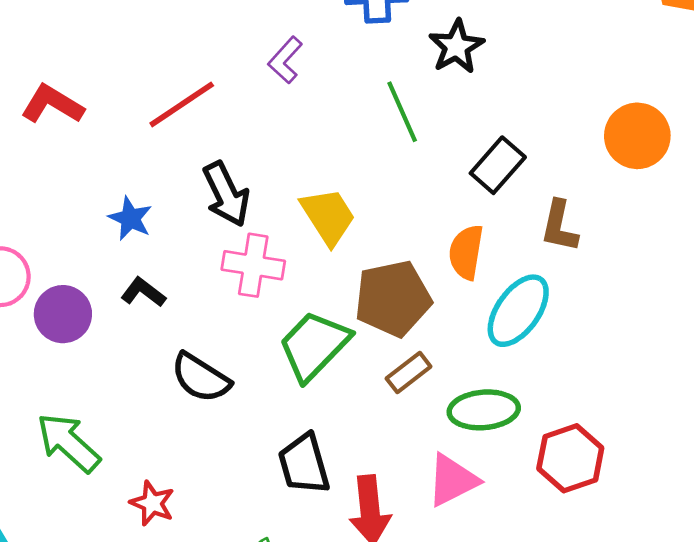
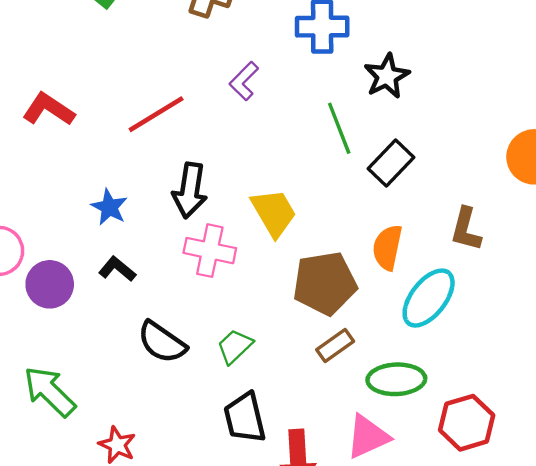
black rectangle: (498, 165) -> (391, 163), moved
black arrow: (226, 194) -> (190, 190), turned 32
green trapezoid: (314, 346) -> (235, 346), moved, size x0.6

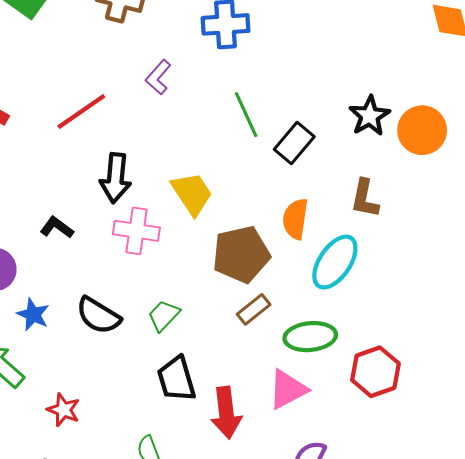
black star: (387, 76) -> (369, 116), moved
blue star: (109, 207) -> (33, 315), moved
black L-shape: (117, 269) -> (57, 227), moved

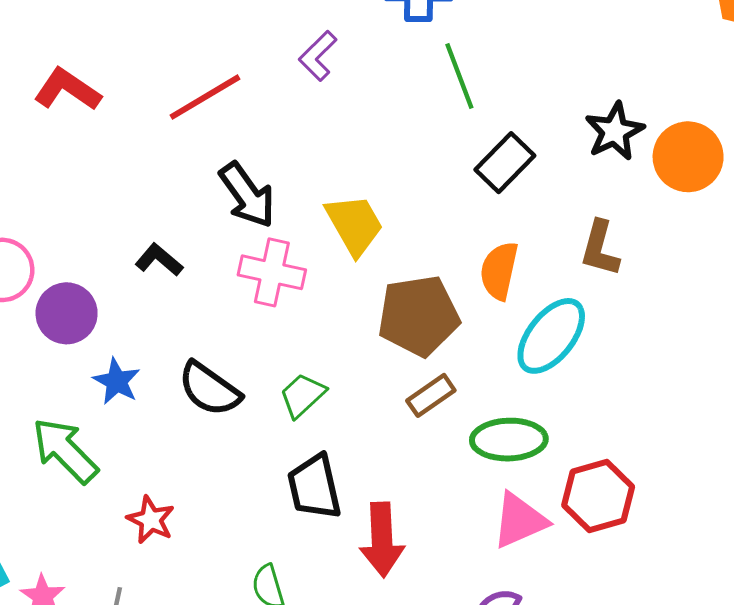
green line: (246, 115) -> (459, 76), moved
black arrow: (116, 178) -> (247, 195), turned -45
pink triangle: (288, 389) -> (519, 520), moved

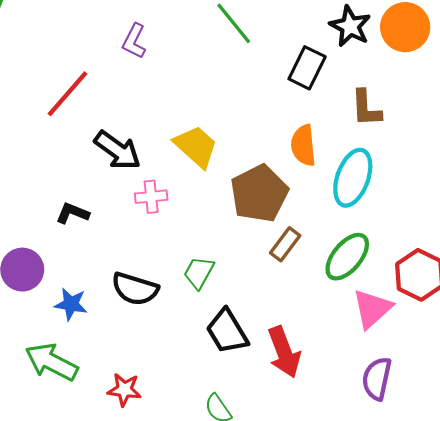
black rectangle: (505, 163) -> (307, 68), moved
pink cross: (272, 272) -> (151, 197), size x0.7
green ellipse: (509, 440) -> (347, 257), turned -30

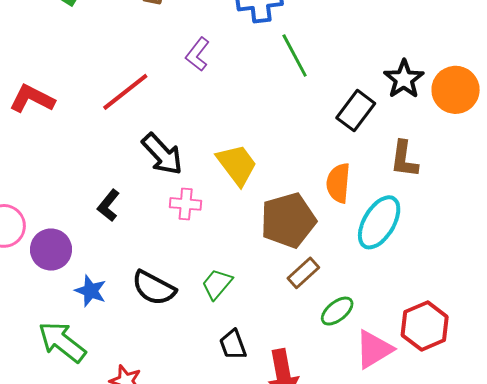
black L-shape: (72, 213) -> (108, 205), turned -84
green ellipse: (347, 257) -> (337, 311), moved, size x0.7
black trapezoid: (227, 331) -> (233, 345), size x0.7

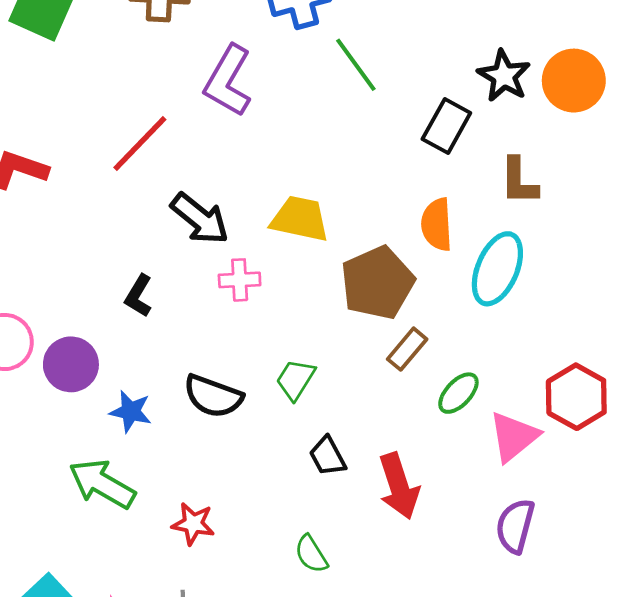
purple L-shape: (198, 54) -> (228, 81), size x1.6
yellow trapezoid: (237, 165) -> (300, 219), turned -33

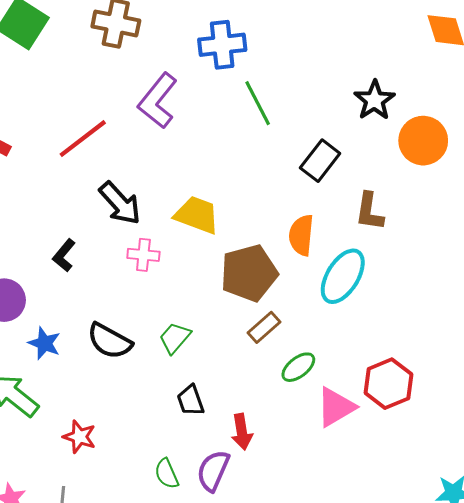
black star: (504, 76) -> (374, 100), moved
red arrow: (399, 486) -> (242, 432), size x0.7
purple semicircle: (515, 526) -> (213, 471), moved

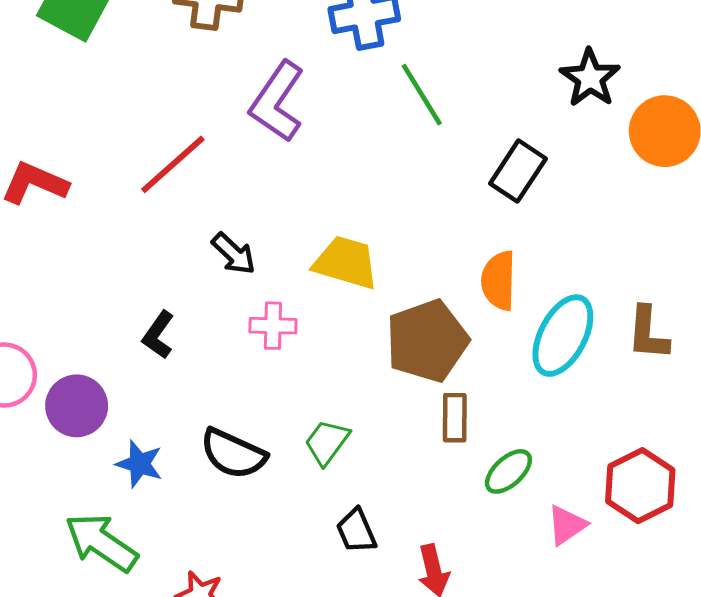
black arrow: (120, 203) -> (234, 254), size x0.7
brown L-shape: (369, 211) -> (648, 333), moved
brown rectangle: (264, 327) -> (455, 418), turned -44
pink triangle: (336, 407) -> (567, 525), size x0.7

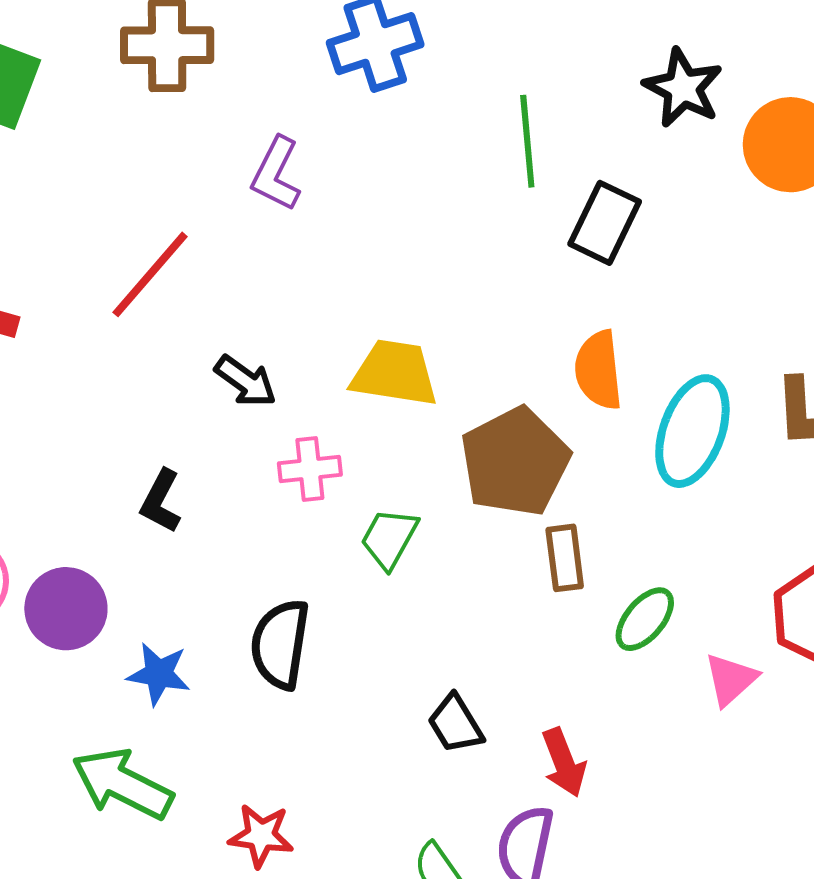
green line: (422, 95) -> (527, 141), moved, turned 34
purple L-shape: (277, 102) -> (276, 174), size x0.7
green trapezoid: (327, 442) -> (389, 538), moved
black semicircle: (233, 454) -> (280, 644), turned 82

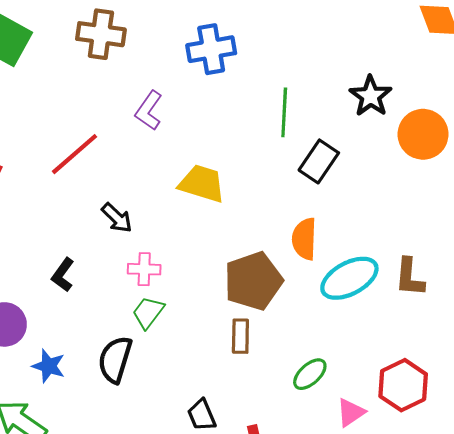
yellow trapezoid: (395, 373) -> (202, 184), moved
cyan ellipse: (692, 431) -> (349, 278), turned 34
green trapezoid: (389, 538) -> (148, 312), moved
brown rectangle: (565, 558) -> (240, 336), moved

